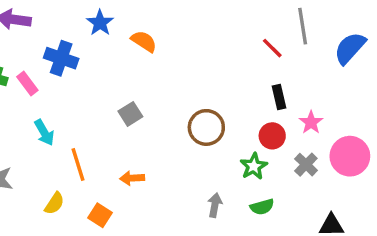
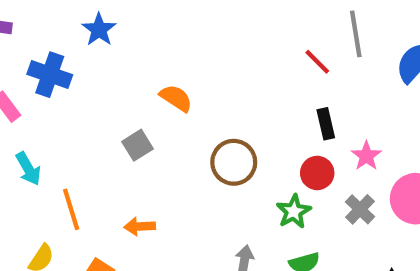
orange semicircle: (144, 41) -> (176, 98), moved

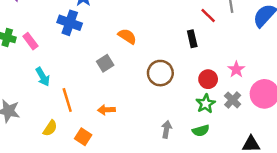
blue cross: (50, 75) -> (70, 23), moved
black rectangle: (326, 124) -> (192, 39), moved
green star: (294, 211) -> (206, 104), moved

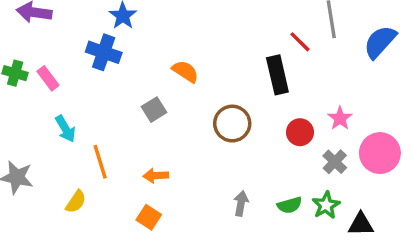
black rectangle: (192, 39) -> (277, 75), size x1.5
green star: (206, 104) -> (326, 205), moved
orange square: (83, 137) -> (149, 217), moved

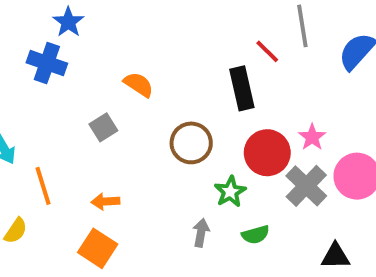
red circle: (300, 132) -> (267, 153), size x1.5
gray cross: (335, 162) -> (306, 186), size x1.5
green star: (326, 205) -> (230, 192), moved
orange square: (149, 217) -> (98, 248), size x1.4

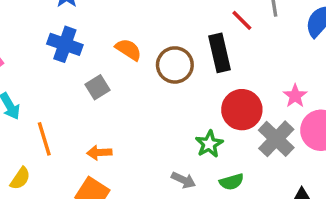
blue cross: (47, 63) -> (65, 44), moved
pink star: (312, 137) -> (295, 96), moved
brown circle: (191, 143) -> (175, 65), moved
gray arrow: (201, 233) -> (183, 180), turned 105

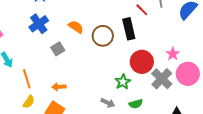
blue cross: (65, 44) -> (39, 24), turned 36
yellow semicircle: (20, 178) -> (29, 102), moved

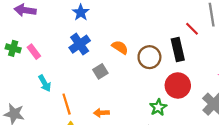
red circle: (142, 62) -> (178, 85), moved
green star: (123, 82) -> (158, 107), moved

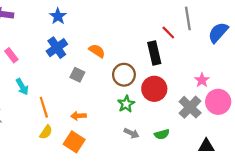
brown circle: (149, 57) -> (124, 75), moved
gray square: (100, 71) -> (77, 75), turned -32
green star: (158, 107) -> (126, 104), moved

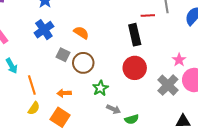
red line: (168, 32) -> (148, 15), turned -48
brown circle: (124, 75) -> (83, 63), moved
green star: (126, 104) -> (100, 88), moved
green semicircle: (162, 134) -> (132, 119), moved

